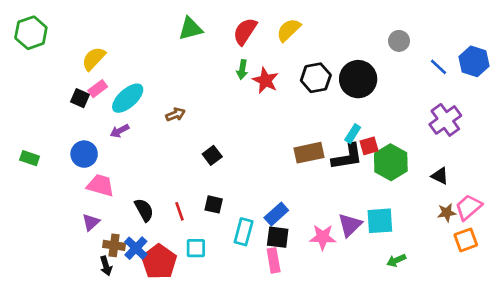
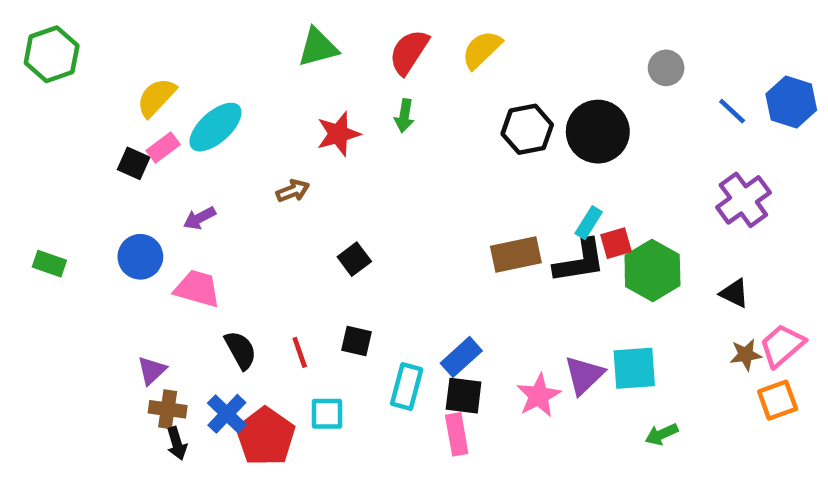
red star: (265, 80) -> (338, 134), moved, turned 30
cyan ellipse: (128, 98) -> (215, 127), moved
pink trapezoid: (100, 185) -> (197, 289), moved
pink star: (323, 237) -> (539, 396), turned -30
brown cross: (114, 245) -> (168, 409), moved

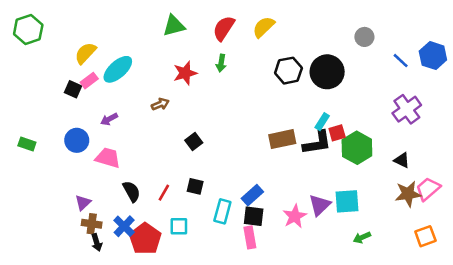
red line: (300, 352) -> (164, 193), turned 49
brown star: (746, 355) -> (408, 194), size x1.5
orange square: (778, 400) -> (425, 236), moved

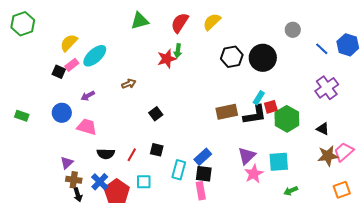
red star: (185, 73) -> (167, 59), moved
black semicircle: (132, 191) -> (106, 154), turned 120
purple triangle: (320, 205) -> (247, 156), moved
pink star: (295, 216) -> (254, 174), moved

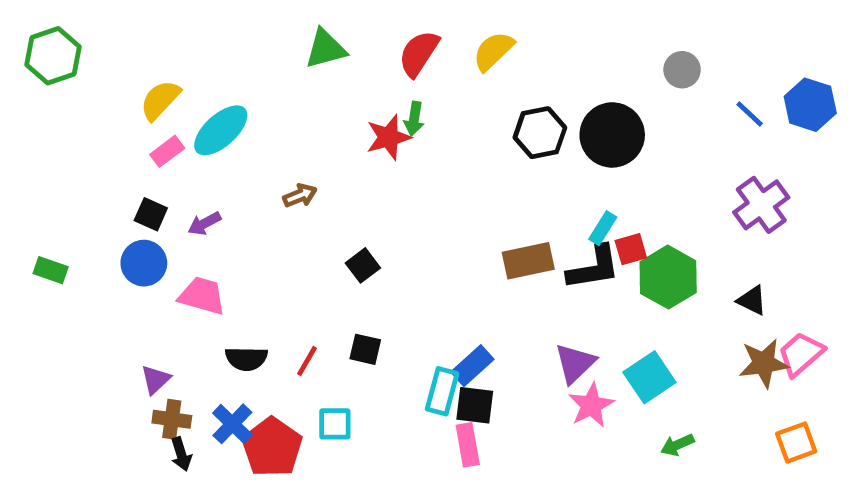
black square: (59, 72) -> (151, 214), moved
cyan square: (279, 162) -> (649, 377), turned -30
cyan rectangle: (179, 170) -> (442, 391), moved

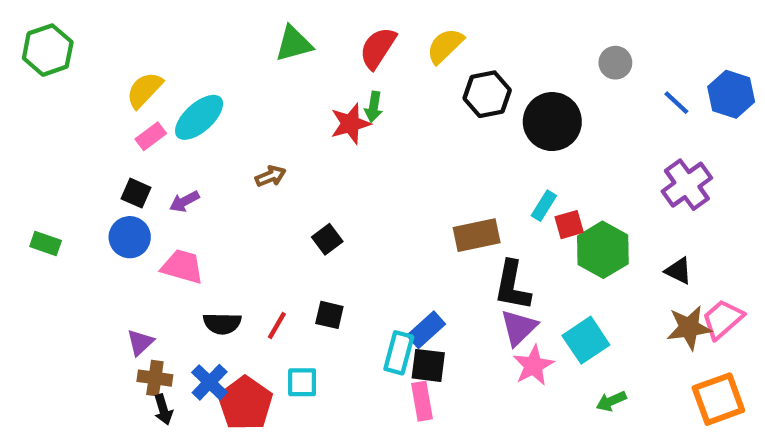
black hexagon: (540, 133) -> (487, 94), moved
black L-shape: (594, 268) -> (512, 286), moved, turned 110
orange square: (796, 443) -> (718, 399), size x1.4

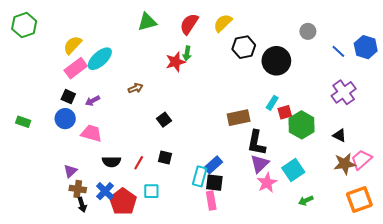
pink rectangle: (151, 136) -> (76, 68), size x1.5

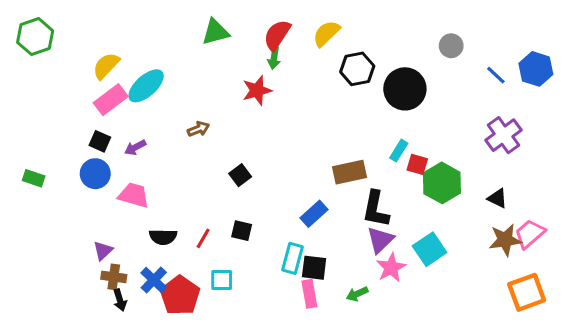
green arrow: (187, 53) -> (274, 58), moved
red square: (285, 112) -> (417, 164), turned 32
blue rectangle: (213, 165) -> (314, 214), moved
green arrow: (306, 201) -> (357, 294), moved

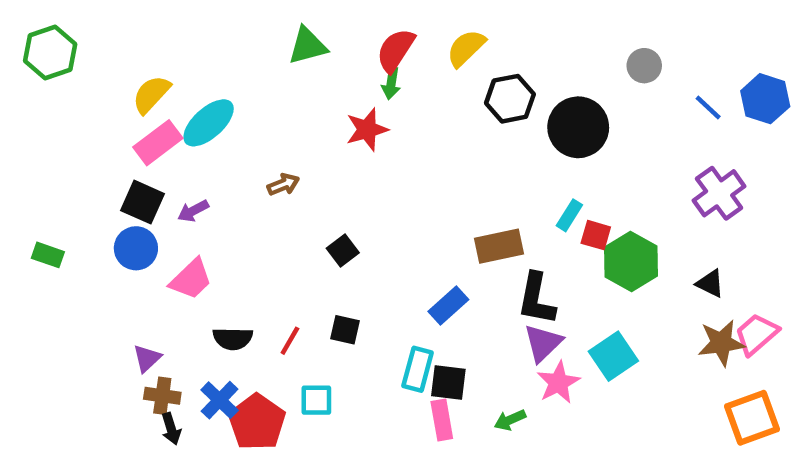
black square: (100, 141) -> (143, 202), size x1.4
pink trapezoid: (134, 195) -> (191, 279), turned 120

